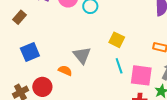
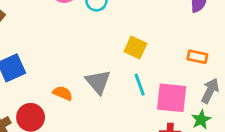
gray triangle: (82, 55) -> (98, 82), moved

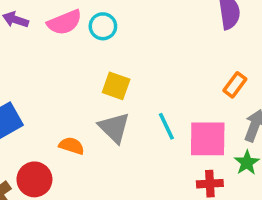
yellow square: (135, 48) -> (116, 86), moved
orange rectangle: (197, 57) -> (235, 85), turned -60

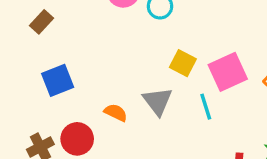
yellow square: (116, 86) -> (183, 63), moved
pink square: (208, 139) -> (228, 72), moved, turned -33

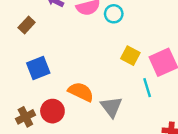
gray triangle: (157, 101) -> (111, 107), moved
orange semicircle: (116, 113) -> (81, 92), size x1.5

